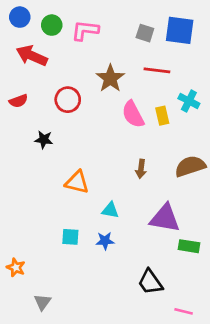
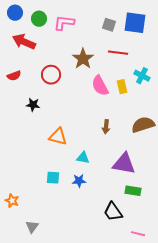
green rectangle: (189, 246) -> (133, 191), moved

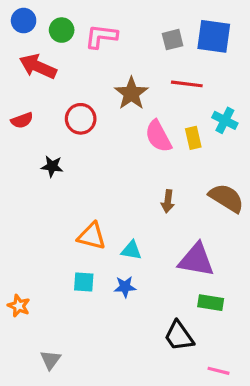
gray square: (109, 25) -> (173, 40), turned -32
brown semicircle: (143, 125) -> (226, 198), turned 50
orange triangle: (58, 137) -> (92, 236), moved
orange star: (12, 201) -> (19, 306), moved

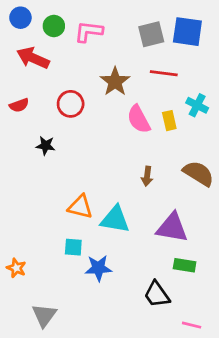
gray square: (173, 40) -> (151, 34), size x1.4
cyan triangle: (131, 250) -> (115, 219), size x1.6
blue star: (125, 287) -> (98, 268), moved, size x1.4
gray triangle: (51, 360) -> (44, 315), size x1.4

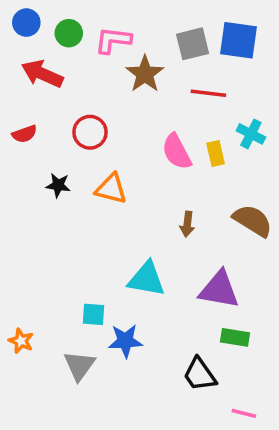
brown star: (115, 82) -> (145, 74), moved
orange triangle: (80, 207) -> (111, 189), moved
gray triangle: (44, 315) -> (79, 366), moved

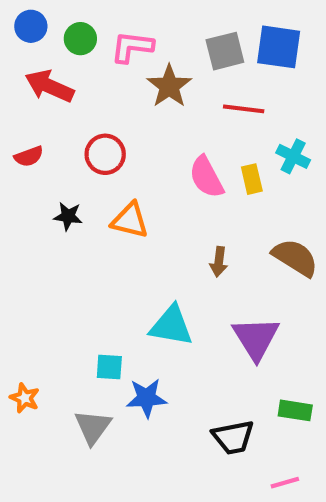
purple triangle: (219, 290) -> (256, 338), turned 48
green rectangle: (235, 337) -> (295, 410), moved
black trapezoid: (200, 374) -> (233, 437), turned -66
pink line: (244, 413) -> (285, 483), turned -30

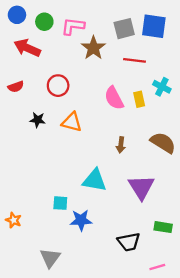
gray triangle: (93, 427) -> (50, 258), moved

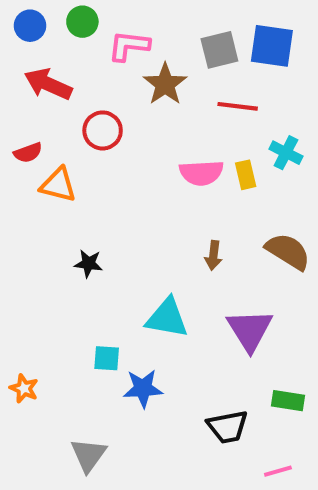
green circle: (44, 22) -> (82, 22), moved
red circle: (58, 86) -> (103, 130), moved
pink semicircle: (114, 98) -> (201, 173), turned -65
black star: (38, 120) -> (88, 264), moved
orange triangle: (72, 122) -> (58, 185), moved

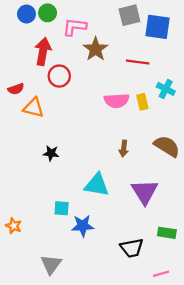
blue circle: (30, 26) -> (26, 14), moved
gray square: (219, 50) -> (129, 15), moved
red arrow: (48, 84) -> (43, 51), moved, turned 76

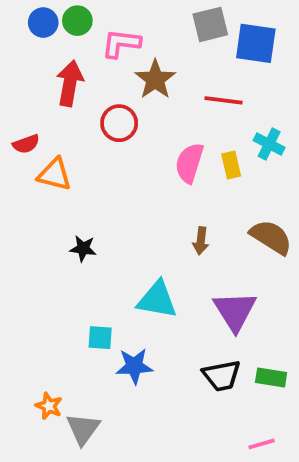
red circle: (59, 76) -> (119, 123), moved
pink semicircle: (117, 101) -> (189, 163), turned 110
orange star: (14, 226) -> (49, 406), moved
black trapezoid: (132, 248) -> (222, 376), moved

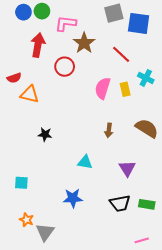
red line: (224, 100) -> (121, 54), turned 36
cyan triangle: (157, 300) -> (85, 162), size x0.7
purple triangle: (235, 311) -> (127, 168), size x0.7
cyan square: (100, 338) -> (21, 183), moved

